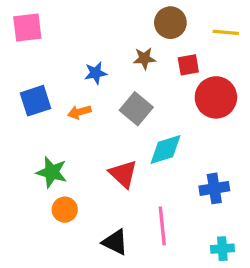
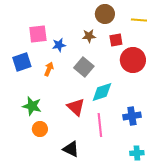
pink square: (27, 28) -> (38, 34), moved
orange arrow: (79, 112) -> (49, 69), turned 128
pink line: (162, 226) -> (100, 125), moved

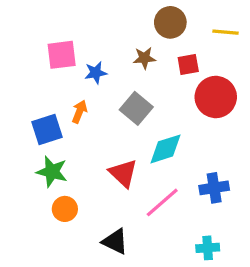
blue square: (22, 62) -> (47, 129), moved
pink line: (100, 125) -> (162, 202), turned 55
cyan cross: (137, 153) -> (208, 248), moved

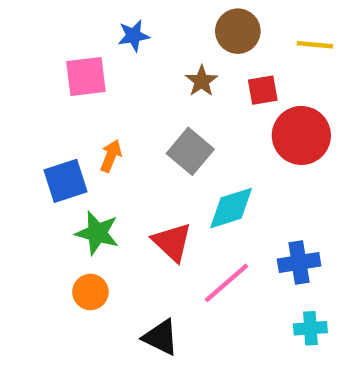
brown star: (144, 58) -> (202, 81), turned -30
blue star: (96, 73) -> (134, 36), moved
green star: (52, 172) -> (97, 233), moved
cyan cross: (208, 248) -> (310, 328), moved

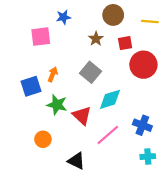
green star: (97, 233) -> (57, 105), moved
blue cross: (299, 262) -> (142, 125), turned 30

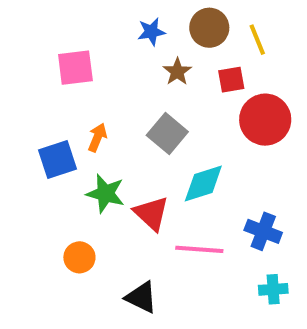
blue star: (63, 17) -> (151, 32), moved
yellow line: (150, 21) -> (257, 40), moved, turned 63
pink line: (108, 135) -> (199, 249), turned 45

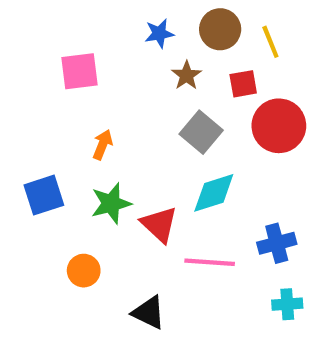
gray square: (167, 134) -> (201, 132), moved
blue square: (57, 160) -> (44, 195), moved
green star: (105, 193) -> (111, 203), turned -30
blue cross: (263, 231) -> (277, 243), turned -36

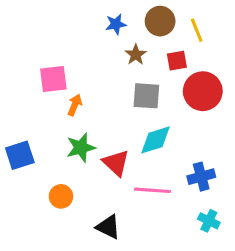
pink square: (80, 71) -> (53, 79), moved
gray square: (201, 132) -> (146, 96), turned -36
blue square: (44, 195) -> (20, 155), moved
cyan cross: (287, 304) -> (209, 221), turned 30

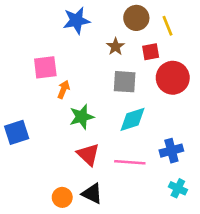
blue star: (116, 24) -> (77, 21), moved, size x1.5
green star: (81, 148) -> (82, 117), moved
red triangle: (116, 163) -> (88, 154), moved
orange circle: (61, 196) -> (62, 197), moved

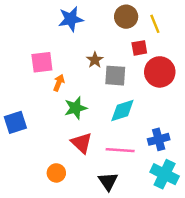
brown star: (116, 47) -> (95, 60), moved
cyan cross: (178, 188) -> (165, 174), size x1.6
black triangle: (92, 193) -> (108, 181), moved, turned 30
orange circle: (62, 197) -> (56, 173), moved

